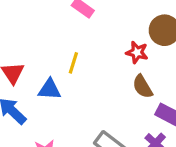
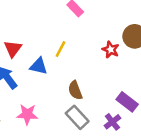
brown semicircle: (143, 87) -> (75, 90), moved

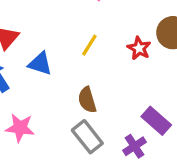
yellow line: (61, 49) -> (89, 45), moved

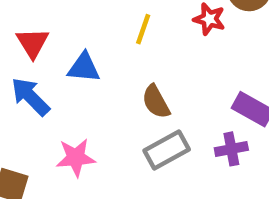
gray rectangle: (87, 137) -> (167, 150), turned -68
purple cross: (135, 146) -> (231, 149), turned 35

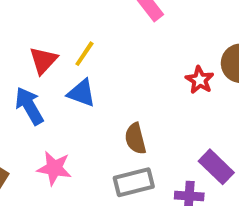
yellow line: (143, 29) -> (84, 54), moved

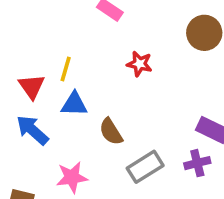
red star: (200, 80) -> (139, 64), moved
brown semicircle: (135, 139) -> (111, 132), moved

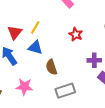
purple cross: (197, 163) -> (94, 60), moved

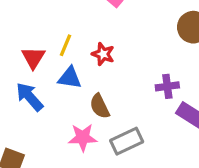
red star: (76, 34) -> (103, 54), moved
pink star: (24, 87) -> (83, 137), moved

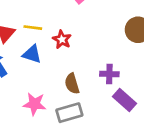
yellow line: (65, 45) -> (33, 28), turned 66
brown semicircle: (100, 106) -> (72, 84), moved

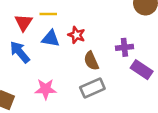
red star: (62, 40) -> (76, 35), moved
pink star: (35, 104) -> (46, 89), moved

